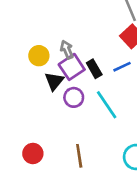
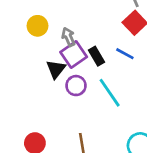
yellow circle: (39, 56) -> (38, 26), moved
blue line: (122, 67) -> (125, 54), turned 54

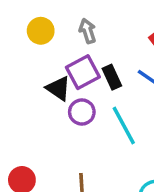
gray arrow: (68, 37) -> (88, 31), moved
black triangle: (56, 69) -> (58, 88), turned -40

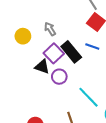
black rectangle: (112, 77) -> (71, 52), size x1.5
cyan line: (124, 125) -> (89, 97), moved

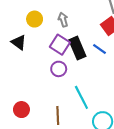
purple square: (54, 53) -> (60, 45), turned -30
black triangle: (42, 67) -> (19, 42), moved

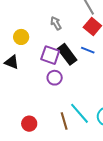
gray arrow: (63, 20) -> (56, 23), moved
cyan line: (81, 97) -> (79, 113), moved

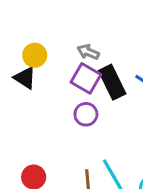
gray arrow: (56, 23) -> (88, 52), moved, turned -48
yellow circle: (21, 37) -> (35, 55), moved

